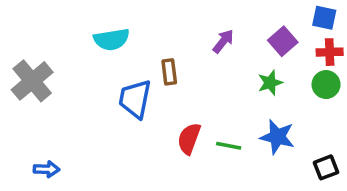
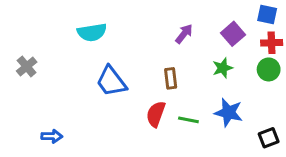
brown rectangle: (169, 72) -> (171, 78), moved
gray cross: (32, 81) -> (27, 66), size x0.6
blue trapezoid: (135, 99) -> (111, 81), turned -48
blue arrow: (47, 169) -> (52, 136), moved

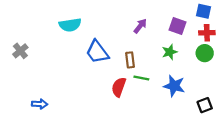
purple square: (233, 34) -> (178, 26), turned -30
blue trapezoid: (111, 81) -> (97, 52), moved
green line: (188, 120) -> (141, 78), moved

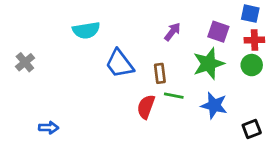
green star: (170, 52) -> (209, 64), size x1.6

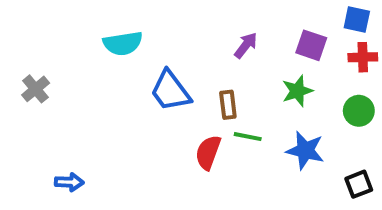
green star: (209, 64) -> (297, 91), size x0.7
green circle: (252, 65) -> (359, 111), moved

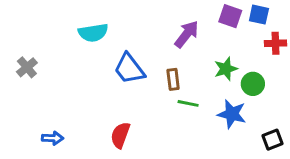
blue square: (357, 20) -> (259, 15), moved
purple arrow: (246, 45) -> (187, 34), size x1.4
purple square: (311, 45) -> (230, 16), moved
green circle: (359, 111) -> (253, 84), moved
red semicircle: (208, 152) -> (120, 135), moved

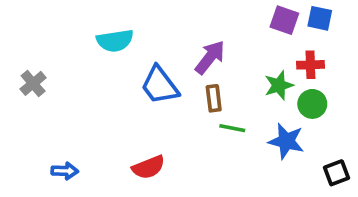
purple arrow: (187, 34) -> (210, 57), moved
red cross: (275, 43) -> (310, 65), moved
red semicircle: (120, 135) -> (148, 167), turned -132

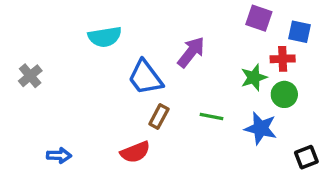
blue square: (320, 18) -> (300, 32), moved
brown rectangle: (214, 98) -> (159, 116), moved, turned 35

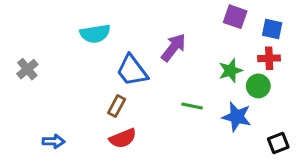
red cross: (283, 59) -> (269, 58), moved
brown rectangle: (159, 116) -> (117, 106), moved

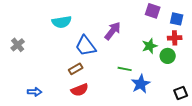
brown rectangle: (117, 106) -> (76, 69), turned 32
blue star: (237, 117) -> (141, 84), moved, turned 30

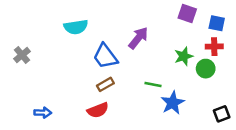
brown rectangle: (76, 69) -> (105, 84), moved

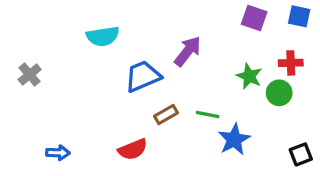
blue square: (217, 23) -> (299, 16), moved
blue trapezoid: (105, 56) -> (143, 76), turned 104
green star: (184, 56) -> (249, 76), turned -30
brown rectangle: (105, 84) -> (166, 114), moved

